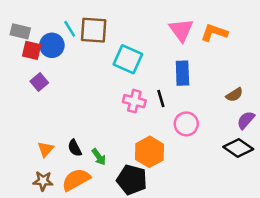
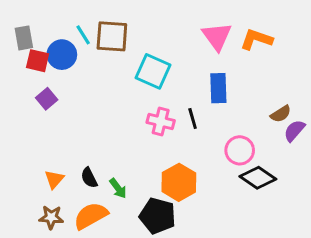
gray rectangle: (20, 31) -> (24, 38), turned 66
purple semicircle: (246, 120) -> (294, 131), moved
pink circle: (186, 124) -> (240, 150), moved
black diamond: (238, 148) -> (258, 178), moved

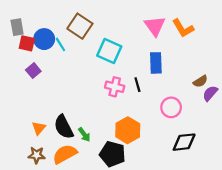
cyan line: (83, 35) -> (60, 44), moved
brown square: (112, 36) -> (80, 26), turned 30
orange L-shape: (256, 39) -> (183, 28), turned -140
black semicircle: (89, 178) -> (64, 127), size x1.6
black diamond: (258, 178) -> (184, 142), moved, turned -40

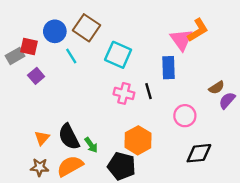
pink triangle: (155, 26) -> (181, 40), moved
gray rectangle: (17, 27) -> (15, 56), moved, turned 70
orange L-shape: (183, 28) -> (198, 30), turned -90
blue circle: (44, 39) -> (55, 31), moved
cyan line: (60, 44) -> (71, 56), moved

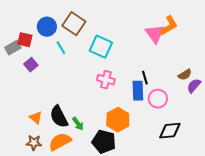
blue rectangle: (168, 68) -> (138, 91), moved
black line: (149, 91) -> (145, 78), moved
orange triangle: (42, 138) -> (36, 118), turned -32

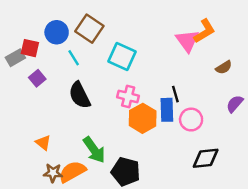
brown semicircle: (185, 75) -> (224, 67), moved
black semicircle: (59, 117) -> (80, 95), moved
orange hexagon: (118, 120) -> (143, 118), moved
green arrow: (78, 124) -> (94, 150), size x1.6
brown star: (34, 143) -> (53, 173), moved

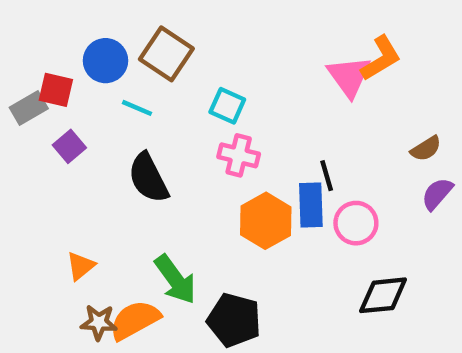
cyan square: (122, 56) -> (227, 106), size x0.7
cyan line: (74, 58) -> (137, 108), turned -35
brown semicircle: (224, 67) -> (426, 149), moved
pink cross: (128, 96) -> (239, 155), moved
orange triangle: (43, 143) -> (81, 266), turned 42

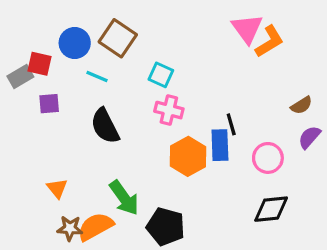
pink triangle: (349, 76) -> (247, 29), moved
purple square: (69, 146) -> (49, 104), turned 35
pink circle: (356, 223) -> (268, 158), moved
orange triangle: (81, 266) -> (57, 188), turned -30

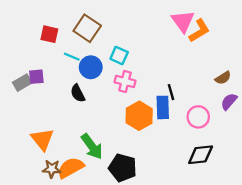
blue circle: (75, 43) -> (91, 67), moved
red square: (40, 64) -> (49, 34), moved
gray rectangle: (20, 77) -> (22, 83), moved
black semicircle: (105, 126) -> (78, 93), size x0.7
orange triangle: (57, 188) -> (42, 139), size x1.5

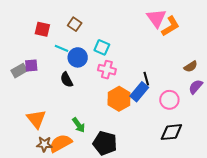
brown square: (87, 28) -> (75, 24), size x0.6
blue rectangle: (163, 107) -> (139, 92), turned 42
green arrow: (92, 146) -> (79, 125), size x0.7

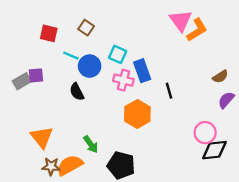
blue rectangle: (139, 92) -> (142, 71), moved, turned -60
pink circle: (169, 100) -> (205, 133), moved
black diamond: (171, 132) -> (214, 150), moved

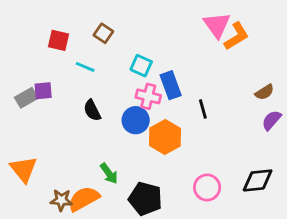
blue circle: (90, 66) -> (136, 120), moved
pink circle: (205, 133) -> (207, 187), moved
orange triangle: (42, 137) -> (23, 169), moved

